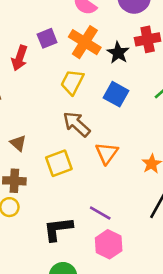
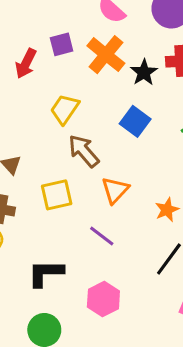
yellow trapezoid: (72, 82) -> (65, 109), moved
purple line: (100, 213) -> (102, 236), moved

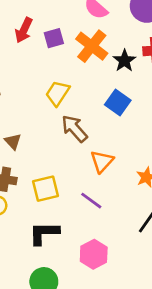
red arrow: (26, 64) -> (24, 30), moved
yellow square: (57, 195) -> (45, 189), moved

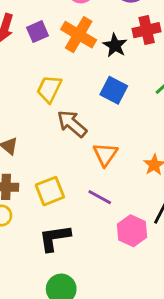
pink hexagon: (94, 254) -> (132, 231), moved

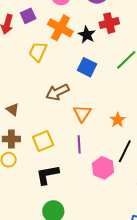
purple square: (38, 32) -> (28, 16), moved
yellow trapezoid: (49, 89) -> (38, 52), moved
brown arrow: (72, 124) -> (57, 92), turned -65
purple line: (100, 197) -> (79, 144), turned 60

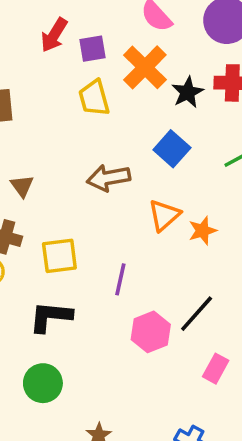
purple square: (28, 16) -> (93, 49), moved
yellow trapezoid: (38, 52) -> (94, 98), turned -55
orange triangle: (82, 113) -> (164, 215), moved
orange star: (118, 120) -> (202, 231), moved

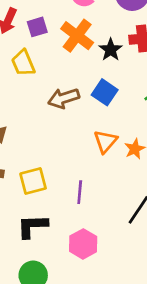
yellow trapezoid: (94, 98) -> (23, 63), moved
brown arrow: (109, 178) -> (64, 98), moved
pink hexagon: (151, 332) -> (83, 244), moved

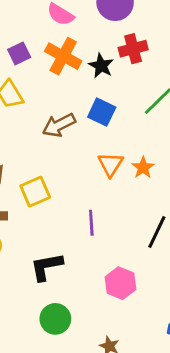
yellow square: (33, 181) -> (35, 192), moved
pink hexagon: (83, 244) -> (120, 283), moved

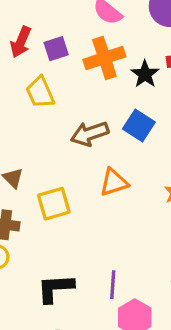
orange cross: (63, 56) -> (104, 58), turned 36
orange triangle: (111, 164) -> (114, 182), moved, turned 32
purple line: (91, 223) -> (113, 285), moved

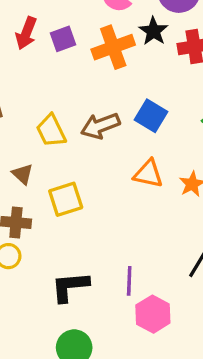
black star: (145, 74) -> (153, 31), moved
yellow trapezoid: (40, 92) -> (51, 131), moved
orange triangle: (114, 182) -> (148, 174), moved, turned 32

